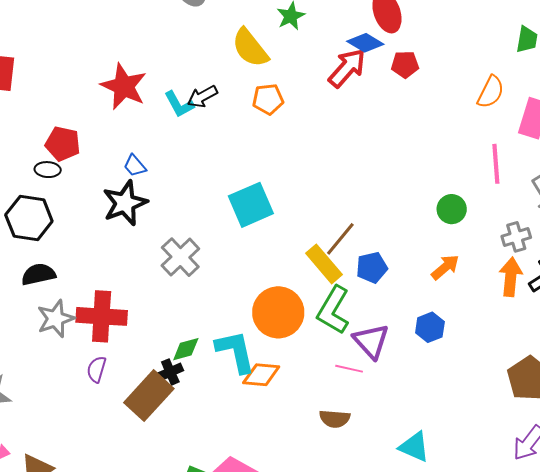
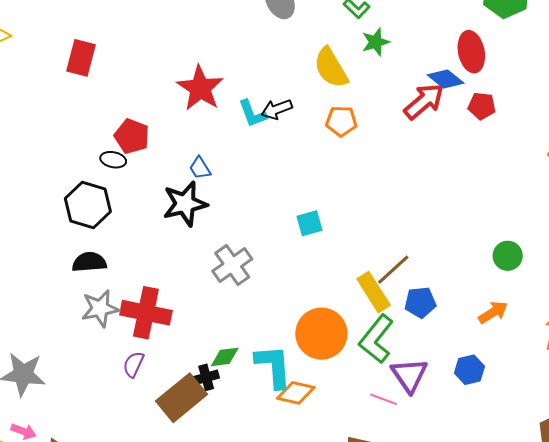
cyan square: (251, 205) -> (309, 223), size x0.6

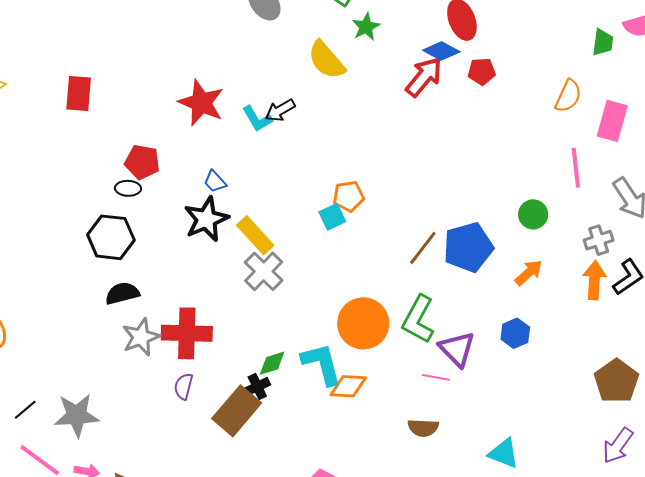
orange pentagon: (341, 121) -> (348, 196), moved
yellow rectangle: (374, 292) -> (255, 235), moved
blue pentagon: (420, 302) -> (468, 247), moved, size x1.6

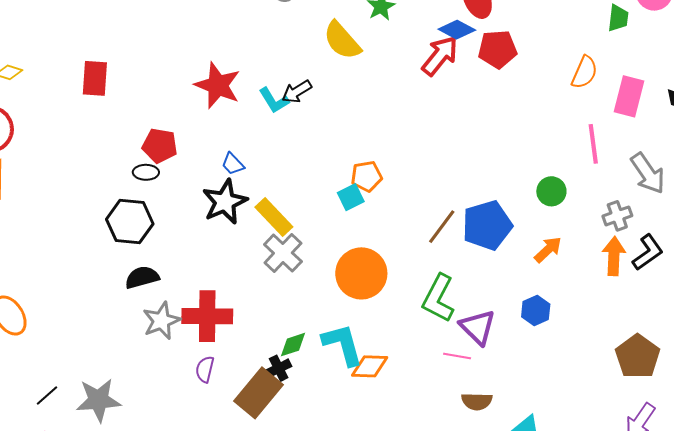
red pentagon: (482, 71) -> (498, 49), size x1.4
orange circle: (363, 323) -> (361, 273), moved
brown semicircle: (423, 428) -> (477, 401), moved

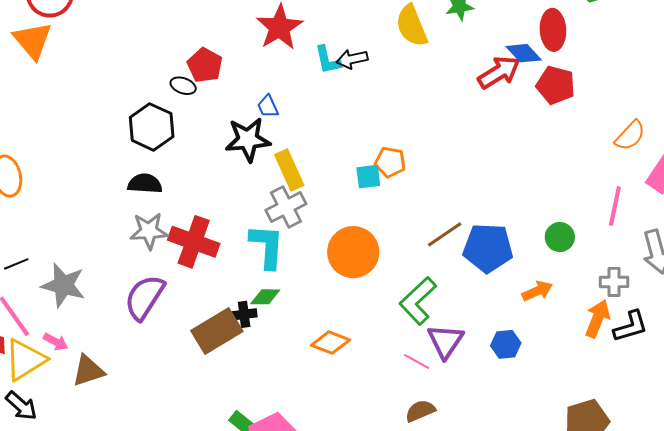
cyan L-shape: (343, 344) -> (267, 246), moved
purple semicircle: (205, 369) -> (145, 297), moved, size x1.8
brown semicircle: (477, 401) -> (420, 411), turned 136

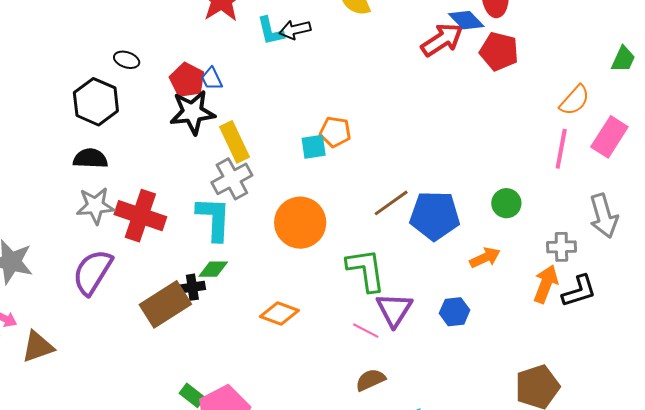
red pentagon: (205, 65) -> (187, 80), moved
pink line: (615, 206) -> (561, 149), moved
green L-shape: (418, 301) -> (366, 270), turned 126

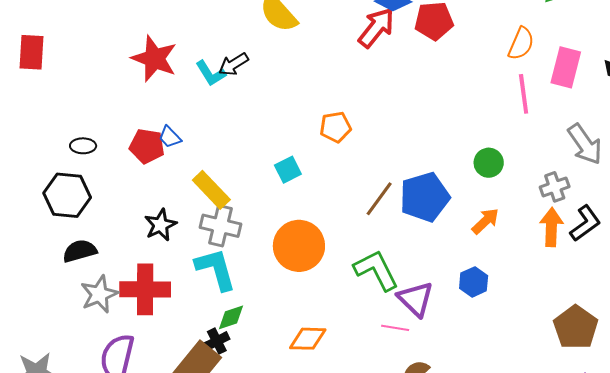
black star: (192, 112) -> (160, 225), moved, size x0.7
orange pentagon: (335, 132) -> (335, 127), moved
gray cross: (232, 179) -> (220, 226), turned -30

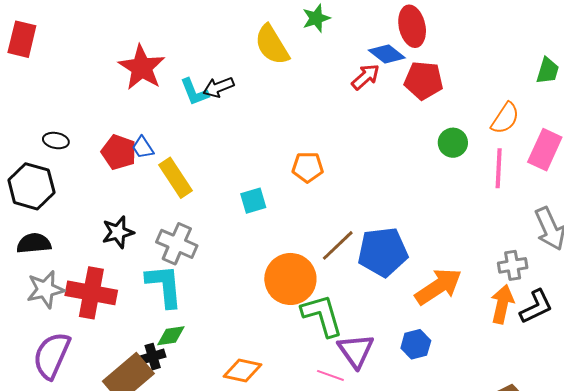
red arrow: (376, 28) -> (366, 77), size x0.7
green circle: (489, 163) -> (453, 143), moved
yellow rectangle: (211, 190) -> (175, 178), moved
orange arrow: (485, 221) -> (438, 287), size x1.6
orange circle: (299, 246) -> (290, 279), moved

